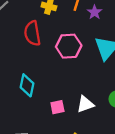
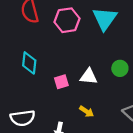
white triangle: (85, 104) -> (89, 76), turned 30

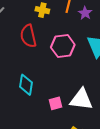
white triangle: (89, 76) -> (81, 99), size x1.4

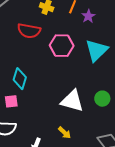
red semicircle: (28, 36) -> (29, 31), turned -75
pink square: (56, 103) -> (11, 101), moved

